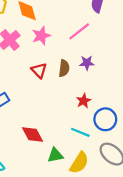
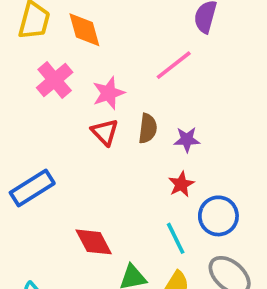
pink star: (41, 36) -> (109, 93), moved
purple star: (87, 63) -> (187, 140), moved
cyan line: (80, 132) -> (176, 238), turned 42

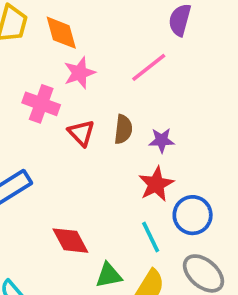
pink cross: (55, 80) -> (41, 104), moved, turned -30
pink star: (109, 93) -> (79, 73), moved
red star: (181, 184) -> (156, 184), size x1.4

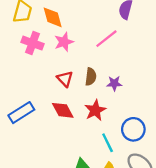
pink cross: (41, 104) -> (32, 43), moved
red star: (156, 184) -> (95, 110), moved
red diamond: (70, 241) -> (63, 110), moved

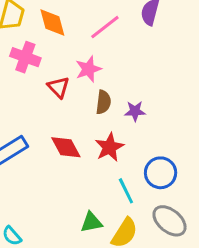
pink line: (106, 39) -> (105, 27), moved
pink star: (64, 42) -> (88, 69), moved
red triangle: (65, 79) -> (58, 87), moved

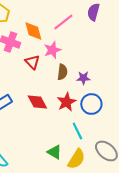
orange diamond: (52, 23) -> (33, 31), moved
blue circle: (161, 173) -> (91, 104), moved
green triangle: (91, 222) -> (54, 152), turned 42

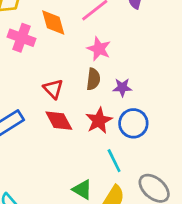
pink star: (52, 50) -> (99, 49), moved, turned -30
red triangle: (32, 62) -> (53, 89), moved

